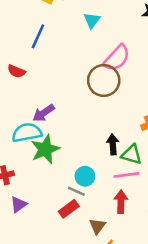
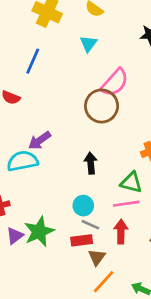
black arrow: (113, 144) -> (91, 163), moved
green star: (45, 149) -> (39, 232), moved
gray line: (76, 191) -> (90, 225), moved
red rectangle: (69, 209) -> (82, 240), moved, turned 30

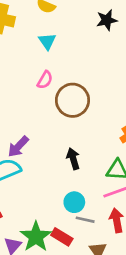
pink semicircle: (115, 83) -> (45, 80), moved, size x0.6
red rectangle: (82, 240) -> (62, 237), moved, turned 50

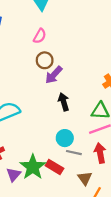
brown circle: (72, 100) -> (45, 60), moved, size x0.6
purple arrow: (18, 147) -> (54, 75), moved

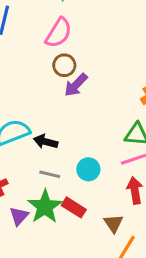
pink semicircle: (40, 36) -> (59, 33), size x1.5
black arrow: (64, 102) -> (46, 142), moved, turned -60
gray line: (74, 153) -> (50, 174), moved

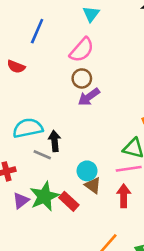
black arrow: (46, 142) -> (55, 141), turned 60
gray line: (50, 174) -> (42, 155), moved
brown triangle: (114, 223) -> (93, 185), moved, turned -30

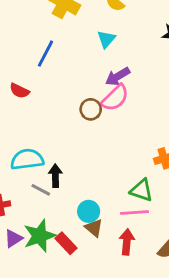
pink semicircle: (82, 50) -> (115, 98), moved
purple arrow: (89, 97) -> (118, 77), moved

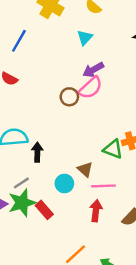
blue line: (45, 54) -> (19, 41), moved
gray line: (41, 190) -> (21, 183), moved, turned -63
green triangle: (142, 190) -> (113, 149), moved
brown triangle: (94, 228) -> (85, 169), moved

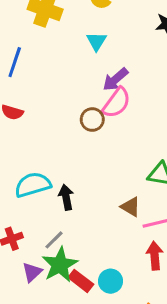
cyan circle: (64, 183) -> (111, 281), moved
red rectangle: (44, 210) -> (81, 281), moved

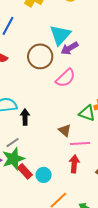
cyan triangle: (96, 41) -> (60, 35), moved, size x1.6
pink semicircle: (116, 103) -> (66, 78), moved
brown circle: (92, 120) -> (40, 56), moved, size x1.6

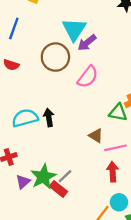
black arrow: (25, 117) -> (49, 117), moved
gray line: (13, 143) -> (65, 176), moved
cyan circle: (44, 175) -> (119, 202), moved

